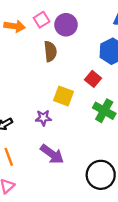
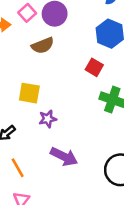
brown semicircle: (50, 51) -> (43, 45), turned 84
yellow square: (64, 96) -> (29, 93), moved

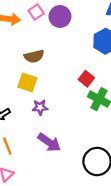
brown semicircle: (43, 45) -> (34, 56), moved
red square: (94, 67) -> (86, 79), moved

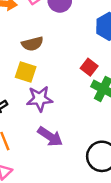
purple star: (40, 107) -> (40, 99), size x1.5

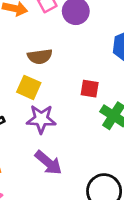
red square: (89, 67) -> (90, 89), moved, turned -35

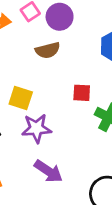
brown semicircle: (40, 57) -> (48, 50), moved

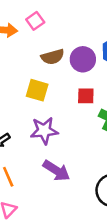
purple circle: (60, 17) -> (83, 59), moved
yellow square: (21, 98) -> (37, 90), moved

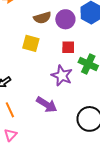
purple star: (44, 131) -> (62, 76), moved, turned 30

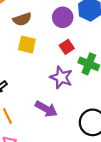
brown semicircle: (42, 18) -> (22, 19), moved
red square: (68, 47) -> (67, 47), turned -32

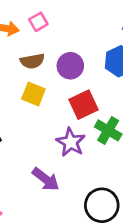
purple circle: (63, 17) -> (70, 66), moved
red square: (67, 47) -> (83, 105), size x1.5

